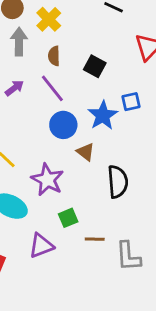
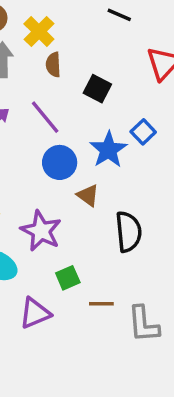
brown semicircle: (54, 56) -> (53, 65), moved
blue square: (131, 102) -> (143, 132), turned -30

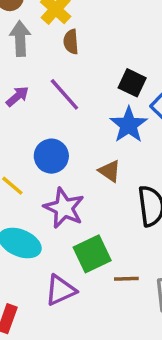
black square: (97, 89) -> (132, 83), moved
blue circle: (60, 162) -> (51, 156), moved
green square: (68, 278) -> (92, 254), size x1.5

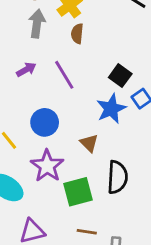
green square: (92, 254) -> (78, 192), moved

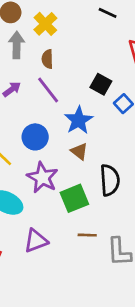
brown semicircle: (77, 34) -> (47, 59), moved
blue star: (111, 109) -> (79, 120), moved

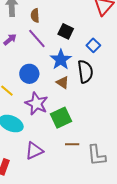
black square: (101, 84) -> (66, 31), moved
black semicircle: (110, 180) -> (85, 72), moved

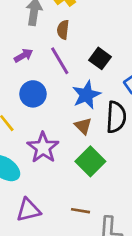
blue circle: (29, 74) -> (33, 94), moved
green square: (61, 118) -> (90, 161), moved, turned -30

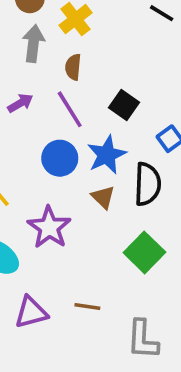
blue circle: (33, 94) -> (60, 158), moved
green square: (90, 161) -> (144, 252), moved
brown line: (80, 211) -> (87, 307), moved

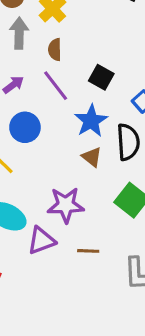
blue circle: (60, 158) -> (25, 127), moved
purple star: (49, 227) -> (66, 205), moved, turned -30
purple triangle: (31, 312) -> (41, 241), moved

